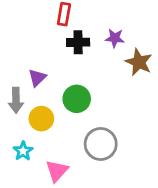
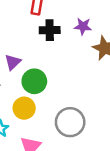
green circle: (77, 99) -> (34, 81), moved
yellow circle: (41, 119) -> (24, 108), moved

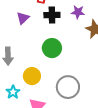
purple triangle: (13, 62) -> (23, 18), moved
green circle: (34, 81) -> (52, 48), moved

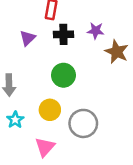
yellow circle: (32, 76) -> (50, 110), moved
cyan star: (13, 92) -> (15, 120), moved

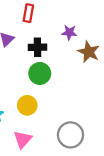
black cross: (63, 34) -> (37, 47), moved
gray circle: (83, 123) -> (70, 135), moved

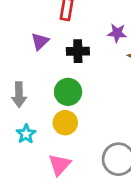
green circle: (40, 73) -> (68, 92), moved

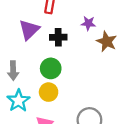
purple triangle: (40, 41) -> (29, 30), size x1.5
cyan star: (26, 134) -> (18, 101), size x1.5

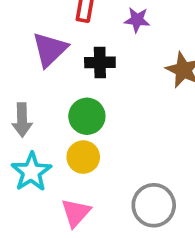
purple star: (88, 23) -> (137, 20), moved

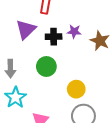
purple star: (137, 20) -> (74, 31), moved
yellow circle: (83, 157) -> (76, 89), moved

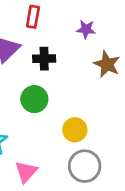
purple star: (74, 31) -> (86, 29), moved

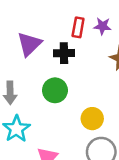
red rectangle: (33, 17) -> (78, 27), moved

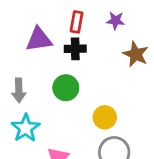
red rectangle: (78, 27) -> (77, 22), moved
purple triangle: (29, 44) -> (39, 39), turned 36

